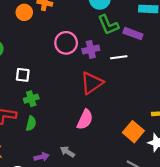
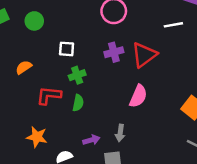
purple cross: (91, 49) -> (114, 52), moved
gray arrow: (67, 152) -> (120, 133), turned -112

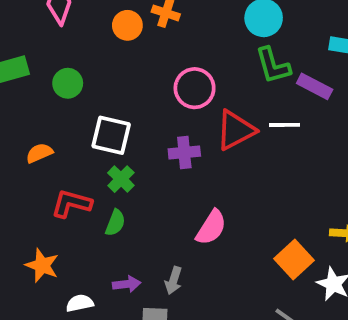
white square: (67, 49) -> (111, 135), size x1.5
red triangle: (144, 55) -> (235, 130), moved
green cross: (77, 75) -> (121, 179), turned -35

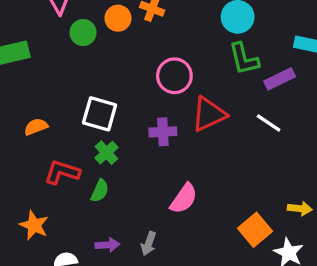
green circle: (68, 83) -> (83, 33), moved
purple rectangle: (315, 86) -> (280, 79), turned -56
white line: (284, 125) -> (269, 123), moved, turned 32

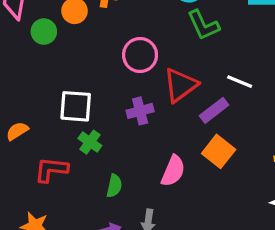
purple rectangle: (280, 79) -> (214, 110), moved
green semicircle: (100, 191) -> (114, 186), moved
orange square: (255, 230) -> (219, 151), moved

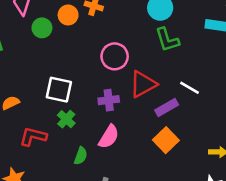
pink semicircle: (173, 171) -> (109, 137), moved

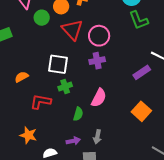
red triangle: (143, 84) -> (72, 30), moved, turned -40
purple cross: (109, 100) -> (97, 61), moved
green cross: (66, 119) -> (65, 86), turned 32
orange square: (166, 140) -> (141, 111), moved

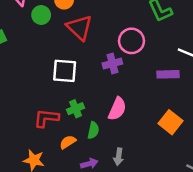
pink circle: (99, 36) -> (131, 41), moved
purple rectangle: (142, 72) -> (168, 74), turned 36
orange semicircle: (21, 77) -> (68, 142), moved
green cross: (65, 86) -> (76, 109), moved

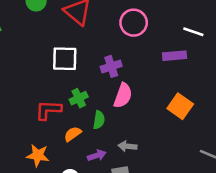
purple cross: (112, 64) -> (111, 66), moved
gray arrow: (119, 157) -> (127, 146), turned 91

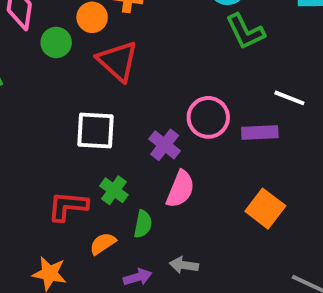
pink circle: (134, 23) -> (208, 117), moved
purple cross: (111, 66) -> (165, 145), turned -36
green cross: (79, 98) -> (114, 190), turned -30

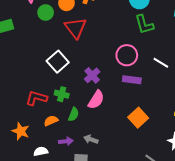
pink circle: (208, 117) -> (127, 55), moved
white square: (95, 131) -> (58, 62), turned 35
purple rectangle: (260, 133) -> (132, 80), moved
green cross: (114, 190) -> (62, 94), turned -32

